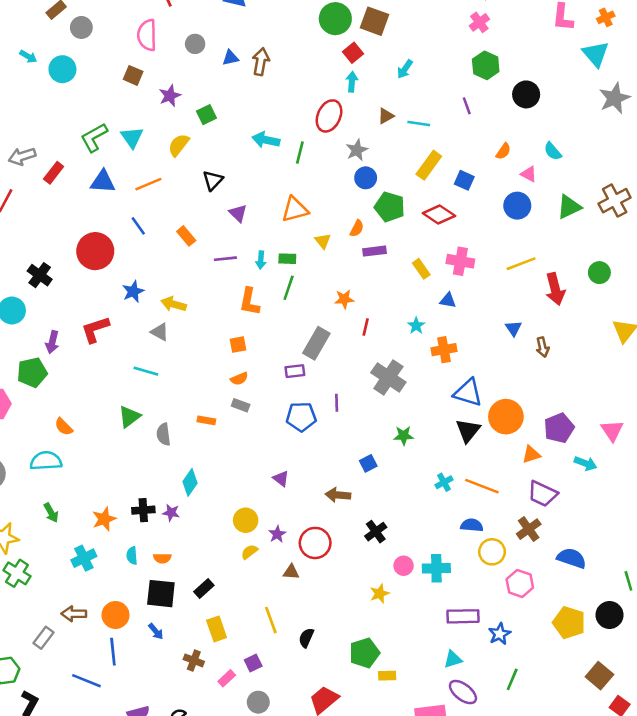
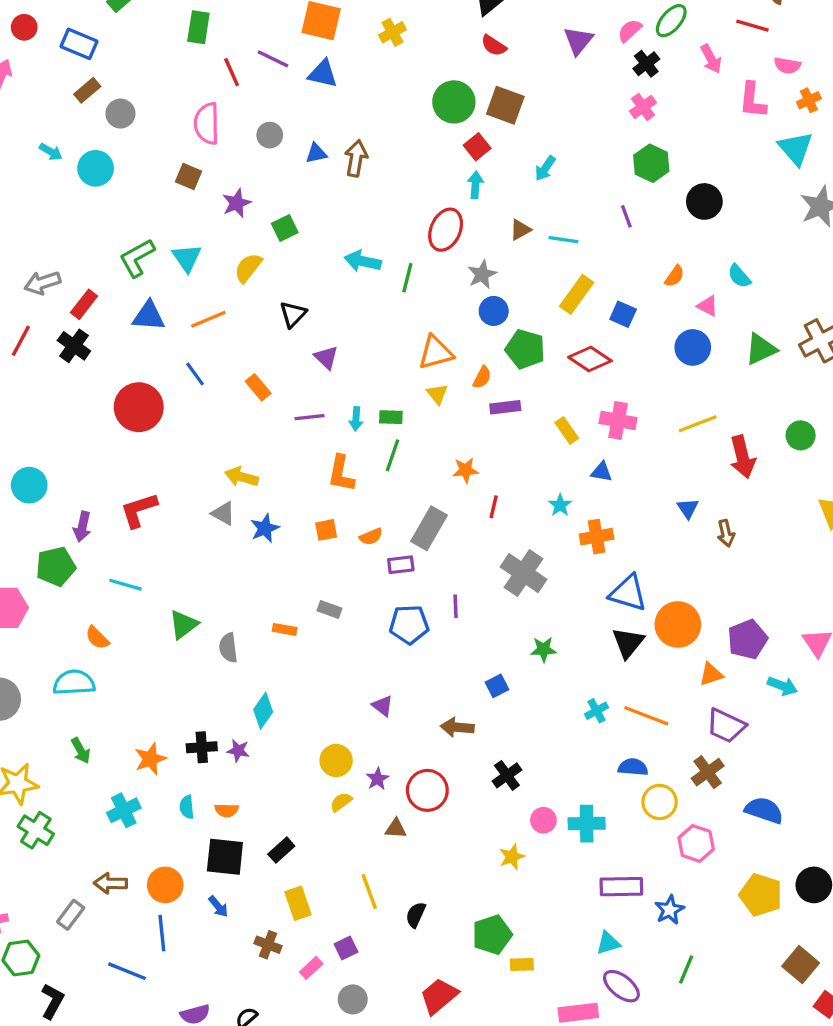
orange triangle: (295, 209) -> (436, 352), moved
black cross: (40, 275) -> (74, 346), moved
blue star: (133, 292) -> (265, 528), moved
cyan line: (146, 371) -> (125, 585), moved
orange semicircle: (239, 379) -> (371, 537), moved

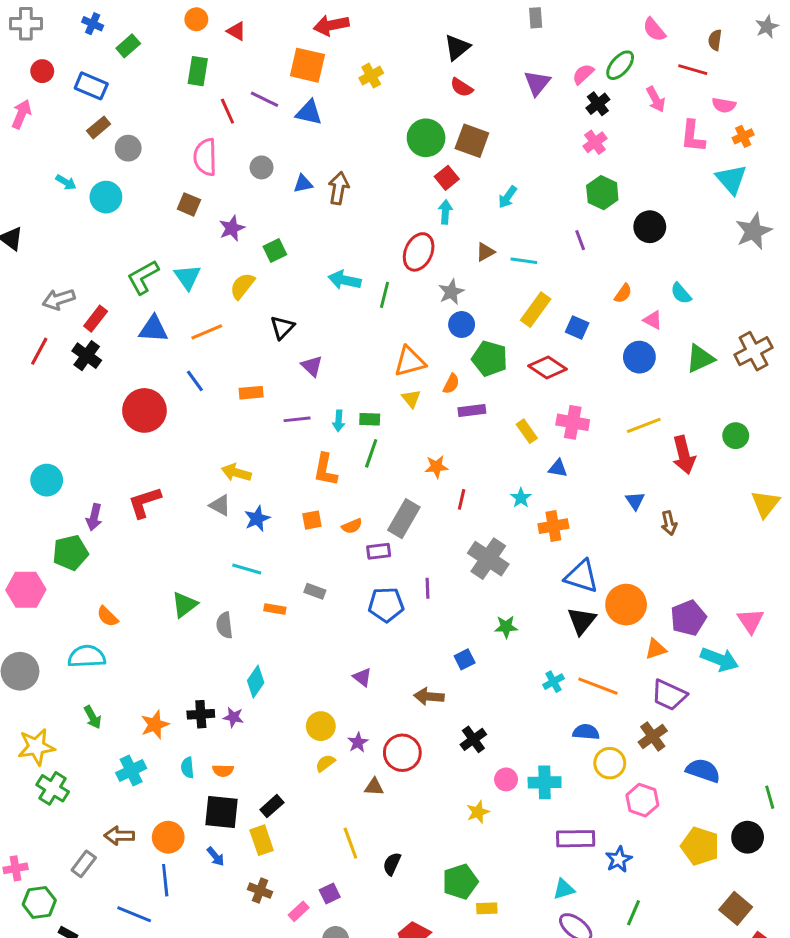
orange rectangle: (258, 387) -> (251, 393), turned -55
cyan line: (125, 585) -> (247, 569), moved
cyan arrow: (782, 686) -> (719, 659), size x1.4
yellow rectangle: (298, 903) -> (262, 840), moved

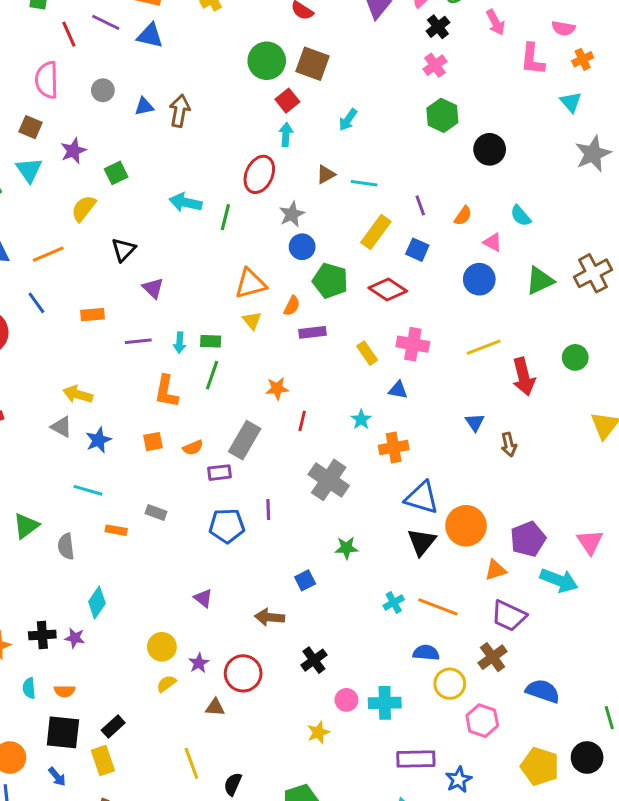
cyan triangle: (731, 179) -> (571, 102), size x0.7
purple line: (580, 240) -> (420, 205), moved
cyan triangle: (187, 277) -> (29, 170), moved

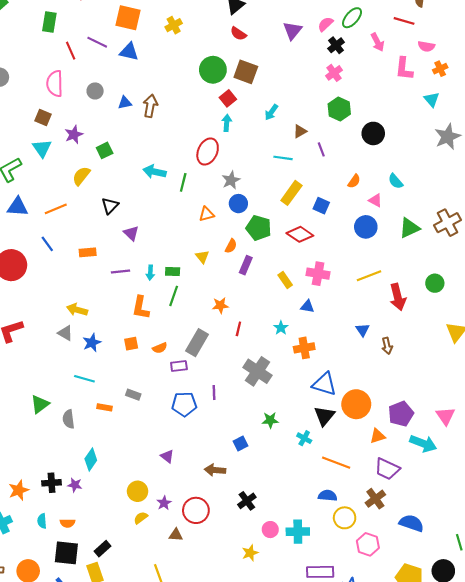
brown triangle: (326, 174) -> (300, 131), moved
purple line: (420, 205) -> (321, 149), moved
orange triangle: (250, 284) -> (207, 214), moved, size x0.7
purple rectangle: (312, 332) -> (246, 265), turned -60
cyan cross: (394, 603) -> (304, 438), moved, turned -32

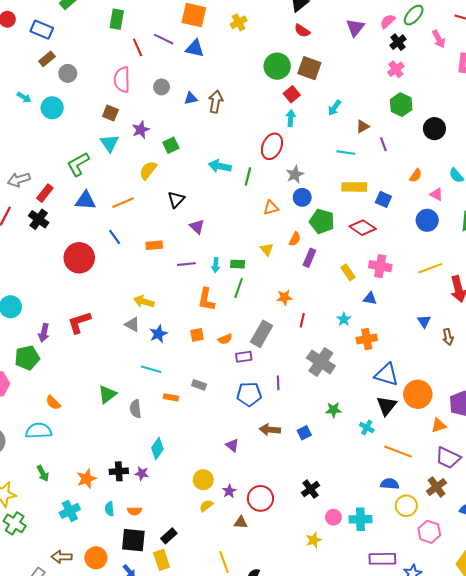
yellow rectangle: (291, 193) -> (354, 187), turned 55
brown arrow: (215, 470) -> (270, 430), moved

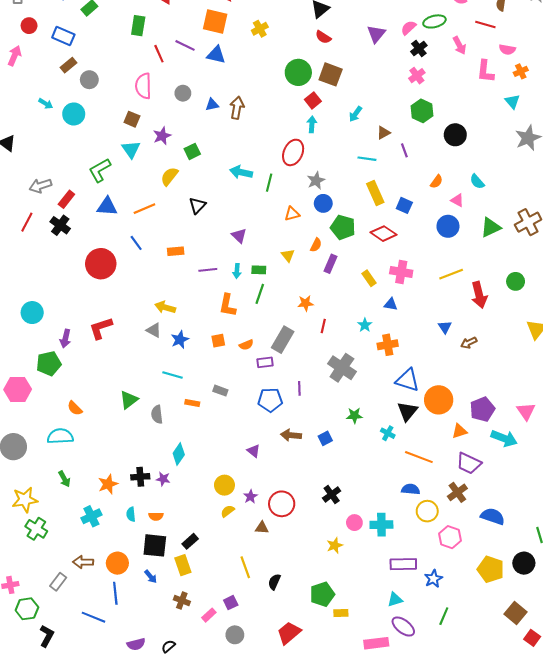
green ellipse: (414, 15) -> (434, 21), turned 35
yellow rectangle: (354, 187) -> (375, 193), turned 65
purple triangle: (197, 227) -> (239, 236), moved
brown arrow: (448, 337) -> (469, 343), turned 77

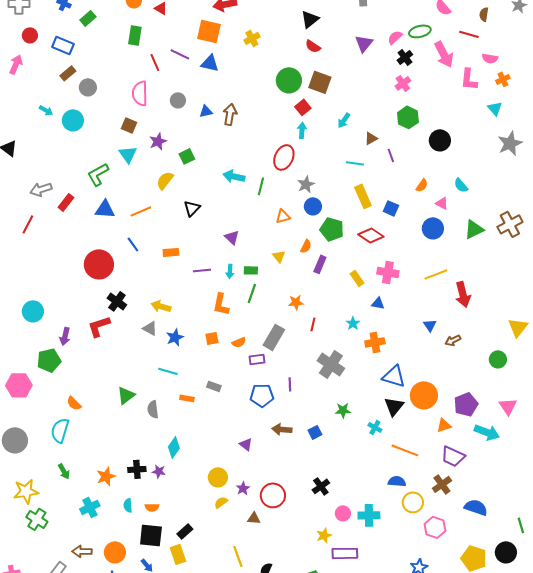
pink arrow: (459, 45) -> (444, 54), size x1.5
black cross: (60, 225) -> (117, 301), moved
green circle: (516, 281) -> (498, 359), moved
cyan semicircle: (60, 436) -> (60, 430), turned -70
purple rectangle: (403, 564) -> (345, 553), moved

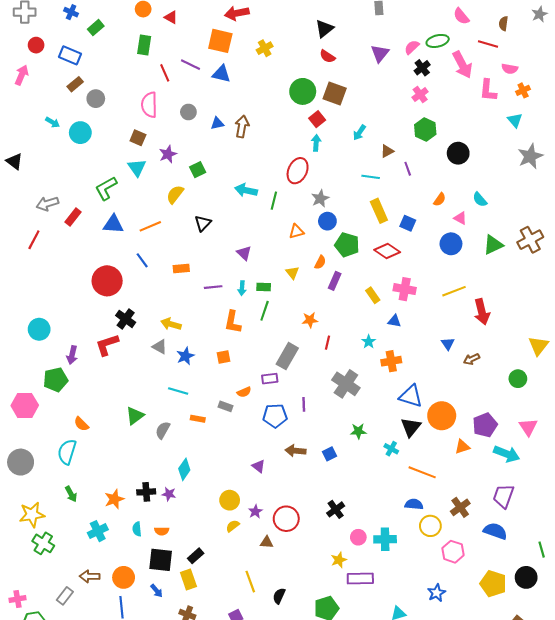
orange semicircle: (239, 342) -> (244, 392), moved
gray semicircle: (153, 409) -> (163, 430), turned 36
purple trapezoid: (453, 456) -> (503, 496), moved, turned 85

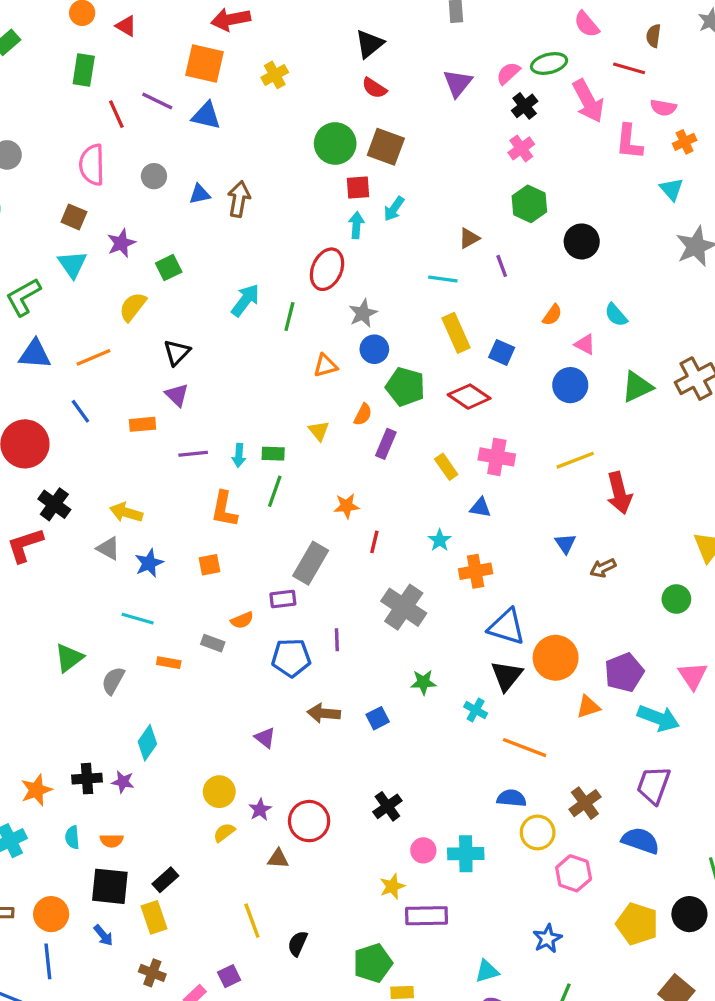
red square: (317, 119) -> (358, 188), turned 35
cyan arrow: (359, 133) -> (394, 209), moved
cyan arrow: (246, 190) -> (245, 300), turned 115
purple triangle: (244, 253) -> (177, 395), moved

